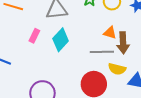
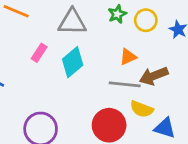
orange triangle: (110, 33) -> (128, 57), moved, turned -48
brown arrow: (123, 43) -> (154, 76), turned 65

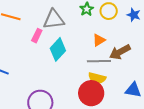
pink rectangle: (39, 53) -> (37, 36), moved
yellow semicircle: (142, 109) -> (97, 78), moved

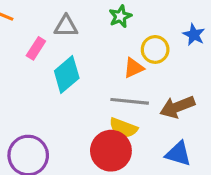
yellow circle: (109, 11) -> (155, 49), moved
gray triangle: (54, 19) -> (66, 26), size x0.7
brown arrow: (120, 52) -> (177, 107), moved

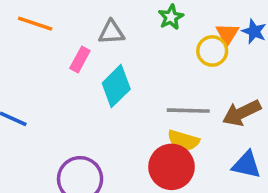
orange triangle: (134, 68) -> (227, 34), moved, turned -30

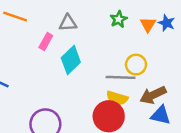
green star: (171, 17) -> (119, 19), moved
yellow circle: (212, 51) -> (136, 65), moved
brown arrow: (242, 113) -> (153, 95), moved

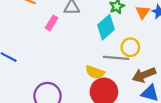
cyan diamond: (71, 60) -> (106, 27), moved
yellow semicircle: (117, 98) -> (95, 72), moved

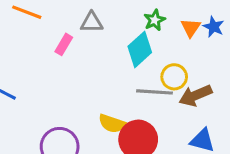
yellow semicircle: (95, 72) -> (112, 124), moved
brown arrow: (144, 75) -> (195, 95), moved

